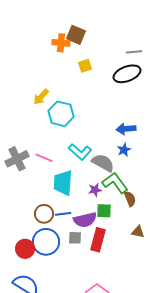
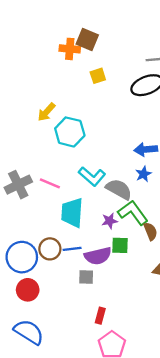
red rectangle: (98, 240) -> (100, 316), moved, size x0.6
blue circle: (46, 242) -> (22, 257), moved

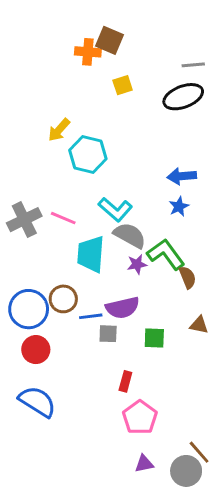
gray semicircle: (119, 189) -> (130, 235), moved
green square: (120, 245) -> (154, 338), moved
blue line: (72, 249) -> (91, 316), moved

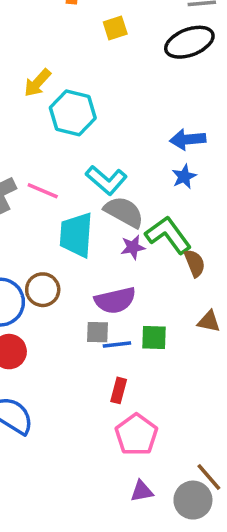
blue line: (91, 316) -> (117, 344), moved

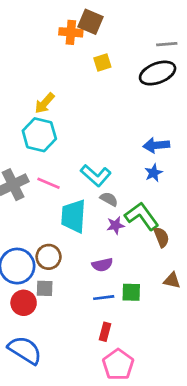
cyan hexagon: (73, 113) -> (39, 135), moved
gray semicircle: (124, 212) -> (109, 199), size x0.6
purple semicircle: (115, 300) -> (102, 265), size x0.7
gray square: (97, 332) -> (45, 288), moved

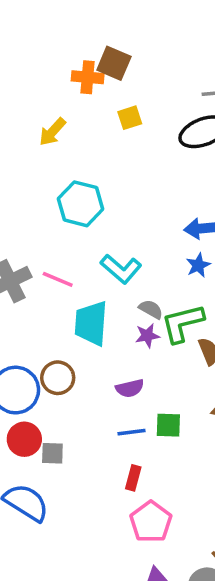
yellow arrow: (45, 103) -> (52, 132), moved
cyan hexagon: (39, 135) -> (81, 204), moved
gray semicircle: (109, 199) -> (151, 309), moved
green L-shape: (142, 216) -> (182, 323), turned -68
gray square: (45, 288) -> (52, 453), moved

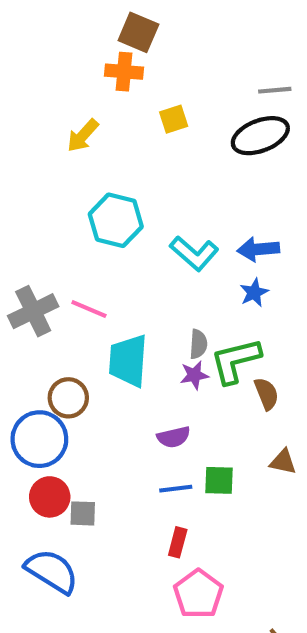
brown square: (114, 63) -> (138, 32), moved
cyan L-shape: (121, 269) -> (194, 253), moved
gray semicircle: (151, 309) -> (198, 344), turned 65
brown circle: (58, 378) -> (68, 398), moved

